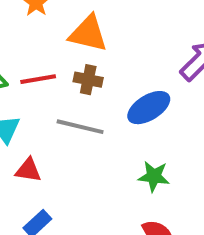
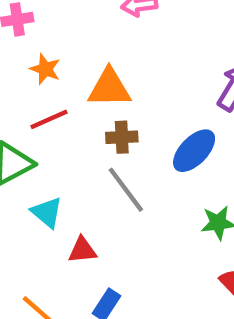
red line: (38, 79) -> (49, 119), moved
gray line: (80, 127) -> (126, 190), turned 54

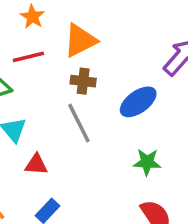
orange triangle: (109, 88) -> (80, 41), turned -36

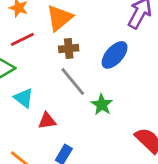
green star: (147, 162) -> (102, 105), moved, turned -30

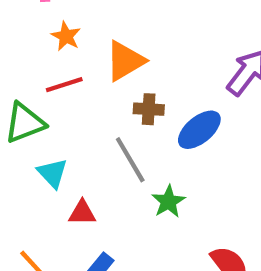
brown cross: (69, 49) -> (149, 109), moved

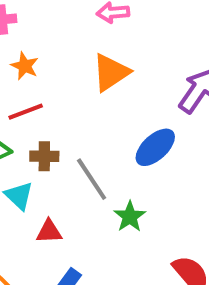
orange triangle: (125, 61) -> (111, 72), moved
brown cross: (149, 109) -> (44, 156), moved

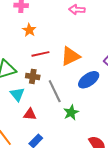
orange triangle: (111, 72) -> (70, 56), moved
red line: (26, 112) -> (40, 54), moved

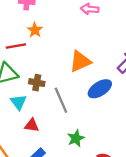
red line: (40, 54) -> (16, 46), moved
green star: (71, 113) -> (76, 138), moved

